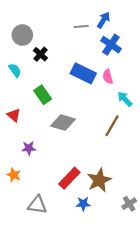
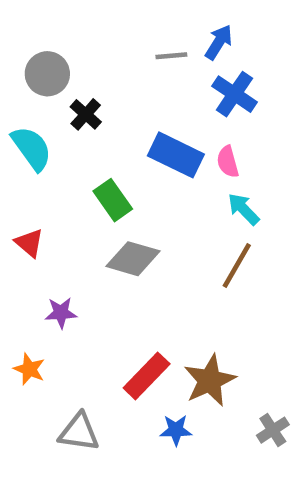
cyan semicircle: (15, 70) -> (32, 148), size x1.5
green rectangle: (43, 95) -> (113, 200), moved
cyan arrow: (125, 99) -> (244, 209), moved

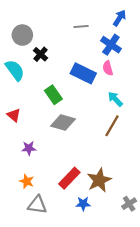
blue arrow: (219, 42) -> (119, 18), moved
pink semicircle: (228, 162) -> (108, 68), moved
orange star: (29, 369) -> (27, 181), moved

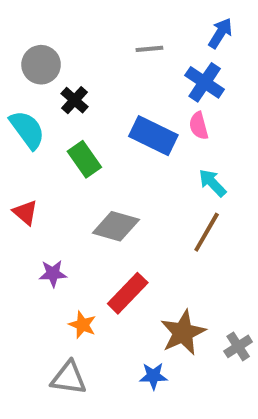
green rectangle: (53, 95) -> (84, 159), moved
red rectangle: (69, 178) -> (128, 293), moved
orange star: (27, 181) -> (82, 325), moved
gray cross: (129, 204) -> (238, 346), moved

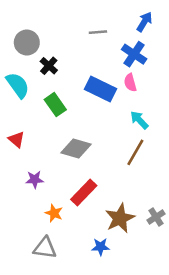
gray cross: (238, 346) -> (156, 217), moved

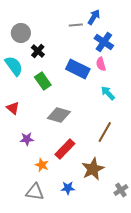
blue arrow: (144, 22) -> (94, 17), moved
brown line: (135, 152) -> (105, 132), moved
gray cross: (156, 217) -> (121, 190), moved
blue star: (100, 247) -> (68, 188), moved

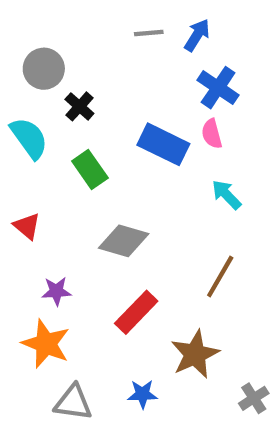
gray line: (76, 25) -> (149, 33), moved
orange star: (42, 165) -> (46, 344), moved, size x1.6

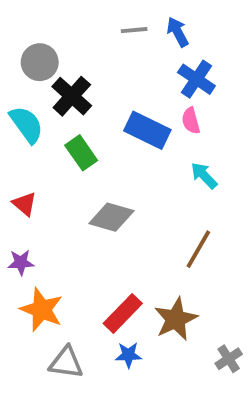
blue arrow: (197, 35) -> (178, 32), turned -60
black cross: (79, 106) -> (72, 96), size x1.5
purple star: (56, 291) -> (21, 262), moved
red rectangle: (136, 312) -> (123, 313), moved

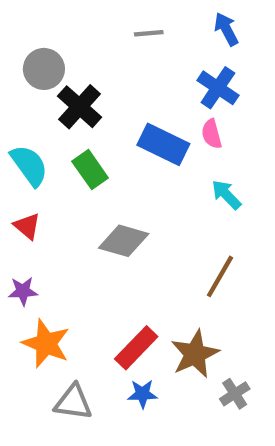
blue arrow: (178, 32) -> (226, 29), moved
cyan semicircle: (26, 124) -> (29, 165), moved
gray cross: (229, 359) -> (235, 394), moved

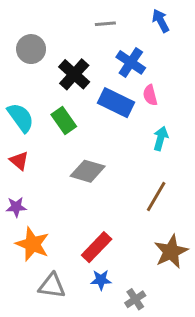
blue cross: (218, 88) -> (131, 62), moved
black cross: (80, 107) -> (74, 74), moved
cyan arrow: (226, 195) -> (161, 138), turned 60
brown star: (195, 354) -> (171, 252), moved
gray cross: (235, 394) -> (135, 299), moved

